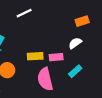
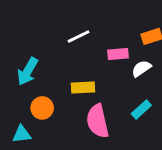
white line: (24, 13) -> (79, 36), moved
pink rectangle: (56, 57) -> (118, 54), moved

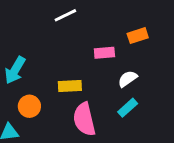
white line: (79, 36) -> (65, 15), moved
white semicircle: (141, 69) -> (128, 79), moved

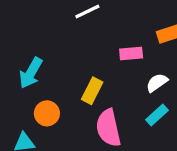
yellow rectangle: (70, 86) -> (92, 91), turned -60

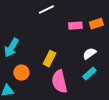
pink rectangle: (131, 54) -> (75, 26), moved

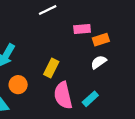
orange rectangle: (96, 24) -> (101, 40), moved
cyan rectangle: (89, 74) -> (90, 99), moved

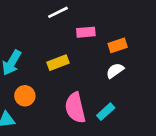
pink rectangle: (82, 29) -> (86, 32), moved
yellow rectangle: (51, 68) -> (58, 63), moved, turned 42

